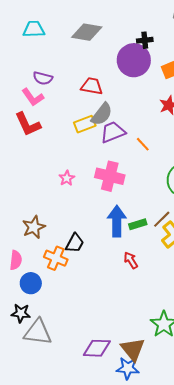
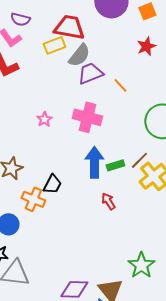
red trapezoid: (92, 86) -> (69, 27), size x1.4
yellow rectangle: (85, 124) -> (54, 45), moved

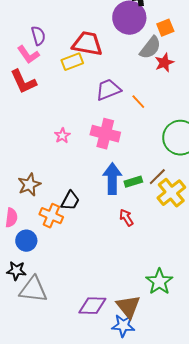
purple semicircle: (20, 19) -> (38, 36), turned -120
gray semicircle: (79, 55) -> (150, 48), moved

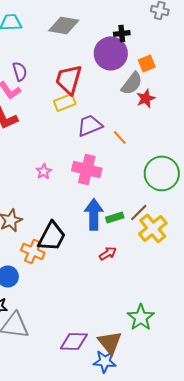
red trapezoid: (87, 44) -> (69, 79), turned -84
yellow rectangle: (72, 62) -> (65, 102), moved
black trapezoid: (70, 201) -> (52, 236), size x1.5
red arrow: (126, 218) -> (108, 253), turned 90

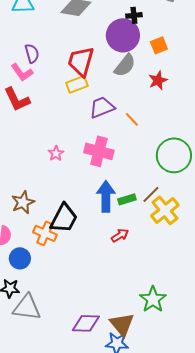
gray semicircle: (132, 83) -> (125, 65), moved

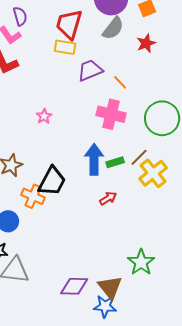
yellow rectangle: (77, 84) -> (65, 47), turned 30
pink cross: (99, 151) -> (111, 114), moved

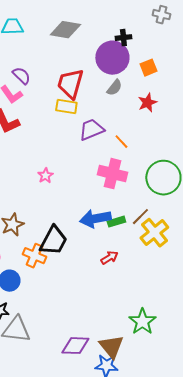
purple semicircle: (20, 16) -> (21, 76), turned -30
gray semicircle: (113, 28) -> (114, 88), size x0.7
blue arrow: (94, 159) -> (95, 219), turned -100

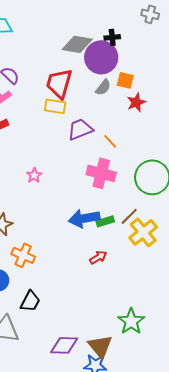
gray diamond: (65, 30) -> (77, 44), moved
orange square: (148, 68) -> (125, 80), moved, turned 36
black trapezoid: (53, 241) -> (30, 301), moved, size x0.7

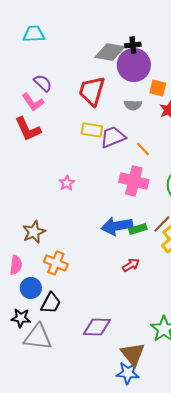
black cross: (112, 37) -> (133, 45), moved
gray semicircle: (103, 87) -> (133, 105), moved, turned 54
yellow rectangle: (55, 106) -> (92, 130), moved
black trapezoid: (30, 301) -> (51, 303), moved
purple diamond: (64, 345) -> (97, 327), moved

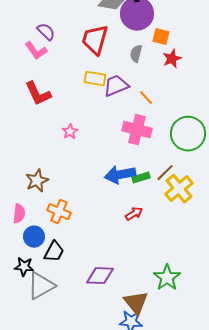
gray semicircle: (133, 105) -> (136, 54), turned 102
red L-shape: (28, 129) -> (38, 94), moved
gray triangle: (38, 337) -> (41, 286), turned -36

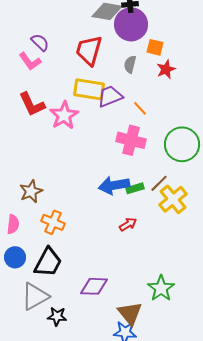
yellow rectangle: (95, 79) -> (89, 89), size x1.4
pink star: (70, 132) -> (64, 115), moved, size x1.8
blue circle: (34, 237) -> (15, 257), moved
black trapezoid: (54, 252) -> (48, 262), size x1.4
black star: (24, 267) -> (57, 316), moved

